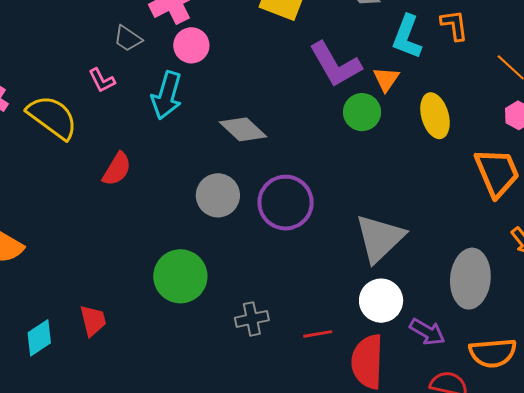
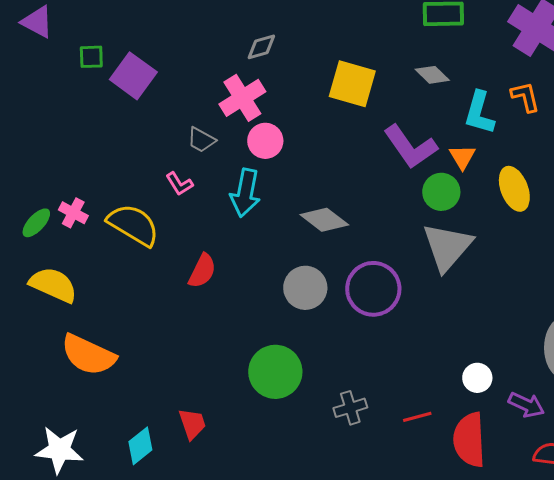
gray triangle: (380, 238) -> (447, 247), moved
white circle: (381, 301) -> (477, 378), size x0.7

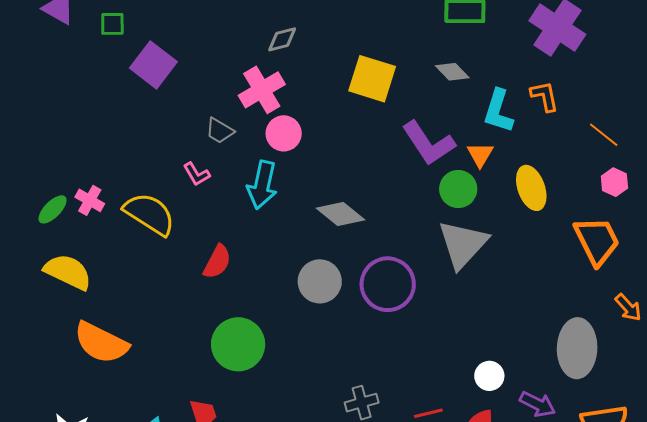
green square: (91, 57) -> (112, 24), moved
green circle: (275, 372) -> (238, 344), moved

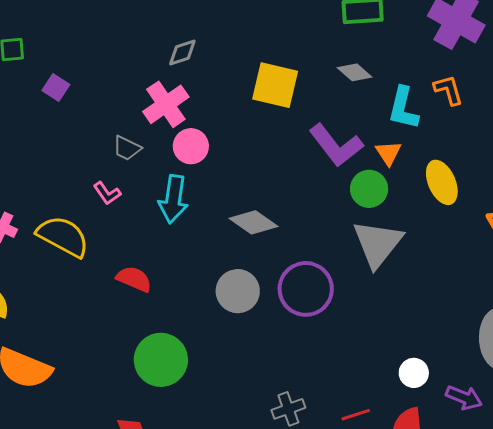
purple square: (153, 65) -> (56, 87), size x0.6
red semicircle: (217, 262) -> (134, 279), turned -90

